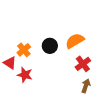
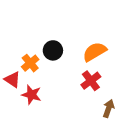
black circle: (50, 46) -> (53, 50), moved
red cross: (83, 64) -> (91, 81), moved

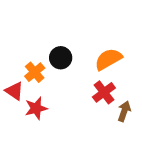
red star: (31, 95) -> (36, 108), turned -30
brown arrow: (109, 109) -> (124, 111), moved

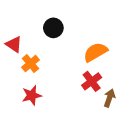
black circle: (61, 58) -> (53, 28), moved
red triangle: (14, 91) -> (14, 44), moved

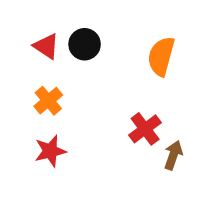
red triangle: (14, 44) -> (46, 46), moved
orange semicircle: (95, 52) -> (161, 56), moved, turned -45

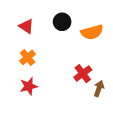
black circle: (85, 44) -> (62, 22), moved
orange semicircle: (161, 56) -> (92, 32), turned -120

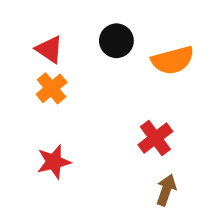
orange cross: (28, 57) -> (52, 88), moved
brown arrow: (99, 89) -> (166, 190), moved

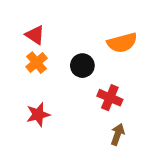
black circle: (116, 41) -> (82, 66), moved
red cross: (155, 138) -> (110, 98), turned -30

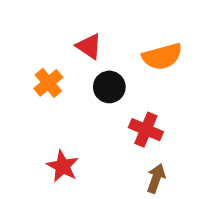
red triangle: (35, 35) -> (89, 46), moved
red star: (38, 114) -> (63, 166), moved, turned -30

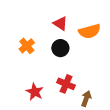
red triangle: (89, 46) -> (60, 23), moved
red cross: (146, 130) -> (66, 84), moved

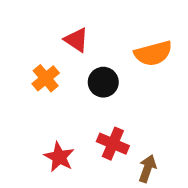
red triangle: (60, 23) -> (76, 40), moved

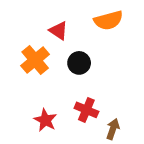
orange semicircle: (153, 53) -> (108, 20), moved
orange cross: (46, 78) -> (35, 60), size x1.4

